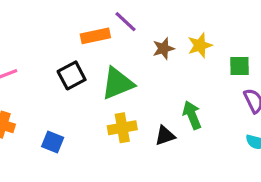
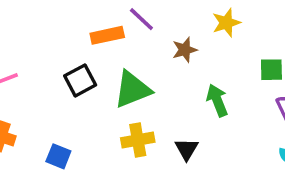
yellow star: (200, 45) -> (226, 23), moved
green arrow: (192, 115) -> (217, 100), moved
black triangle: (165, 136) -> (187, 149), turned -40

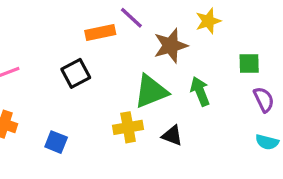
brown star: (185, 50) -> (171, 46), size x1.5
green triangle: (132, 90) -> (151, 91), moved
black triangle: (187, 149) -> (172, 136), turned -40

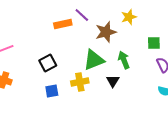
black square: (76, 73) -> (48, 63), moved
black triangle: (172, 136) -> (113, 81), moved, turned 40
blue square: (56, 142) -> (52, 91), moved, turned -32

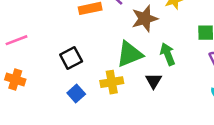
blue square: (52, 91) -> (76, 94), turned -32

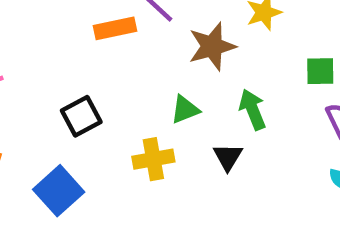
green triangle: (129, 54) -> (185, 110), size x0.6
blue square: (76, 94) -> (59, 191), moved, size x1.5

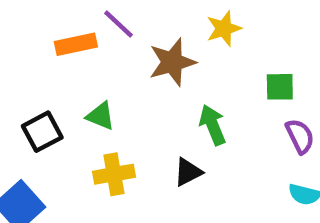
green triangle: (185, 110) -> (101, 116), moved, turned 44
black triangle: (228, 157) -> (188, 172), turned 32

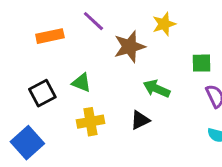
orange rectangle: (76, 44) -> (50, 36), moved
green arrow: (213, 125) -> (157, 89), turned -44

